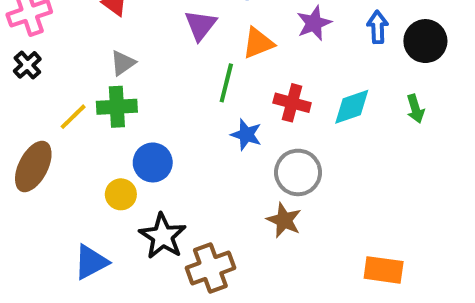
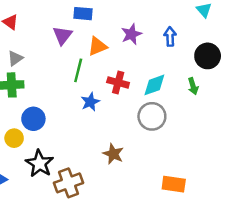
black circle: (425, 41) -> (208, 56), moved
blue star: (246, 135) -> (90, 102), turned 30
gray circle: (298, 172) -> (152, 116), moved

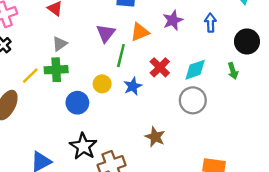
purple triangle: (62, 35) -> (106, 33), moved
red cross: (118, 83) -> (160, 67), turned 30
yellow circle: (14, 138) -> (102, 84), moved

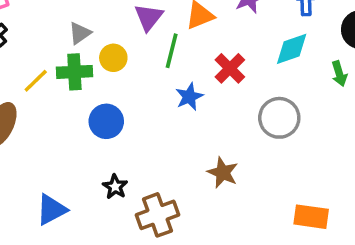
cyan diamond: (195, 70) -> (292, 49), moved
yellow circle: (102, 84) -> (113, 58), moved
black star: (83, 146) -> (115, 187), size x0.6

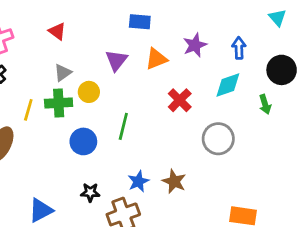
green line: (172, 51) -> (123, 126), moved
yellow line: (36, 81) -> (28, 110), turned -30
blue star: (189, 97) -> (138, 181), moved
black star: (115, 187) -> (90, 192), turned -30

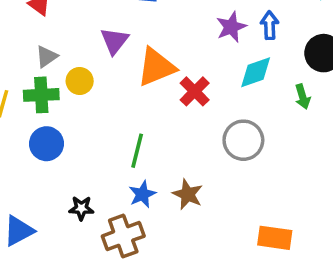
purple star: (195, 45) -> (231, 27), moved
orange triangle: (156, 59) -> (156, 67), moved, size x1.4
green line: (123, 126) -> (137, 151), moved
blue circle: (83, 141) -> (47, 144), moved

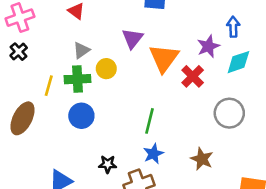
blue arrow: (270, 25) -> (233, 27), moved
purple star: (231, 27) -> (208, 46), moved
orange triangle: (156, 67) -> (164, 58), turned -32
brown star: (188, 194) -> (202, 159), moved

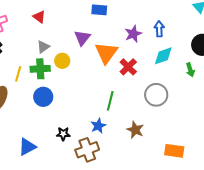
purple star: (208, 46) -> (133, 34), moved
green line: (149, 121) -> (110, 101), moved

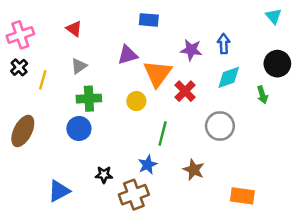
purple star: (133, 34) -> (191, 50), turned 30
purple triangle: (82, 38) -> (128, 55), turned 36
yellow circle: (62, 61) -> (136, 101), moved
green cross: (40, 69) -> (89, 99), moved
yellow line: (18, 74) -> (43, 80), moved

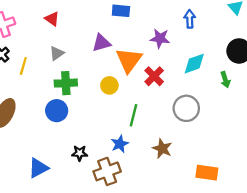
blue arrow: (224, 44) -> (190, 19), moved

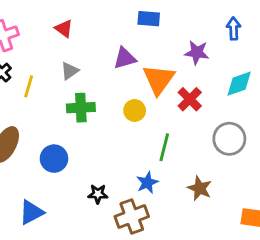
blue circle: (57, 111) -> (54, 159), moved
blue triangle: (38, 168) -> (31, 212), moved

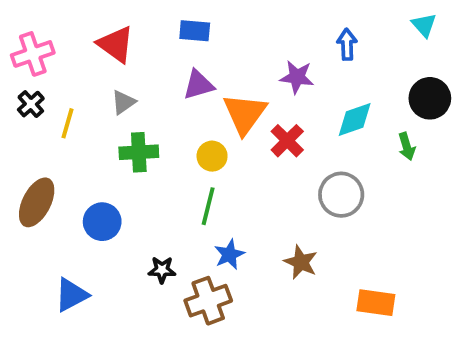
blue rectangle: (149, 19) -> (195, 31), moved
red triangle: (64, 28) -> (116, 44), size x1.5
green line: (164, 147) -> (208, 206), moved

